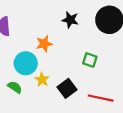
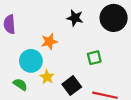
green square: (90, 60) -> (94, 58), turned -32

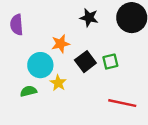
green semicircle: (20, 84) -> (28, 91), turned -48
black square: (72, 86) -> (85, 62), moved

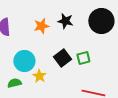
orange star: (61, 44) -> (41, 26), moved

